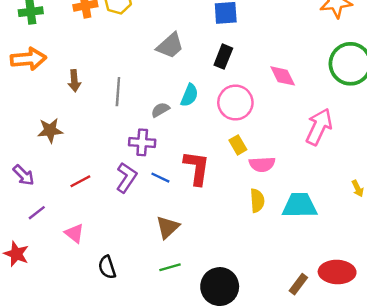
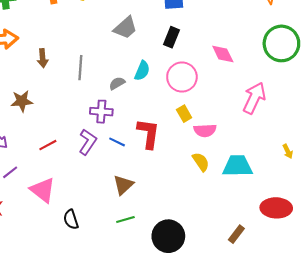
yellow semicircle: (257, 201) -> (201, 162), turned -30
pink triangle: (74, 233) -> (43, 190), size x1.5
red ellipse: (337, 272) -> (276, 208), moved

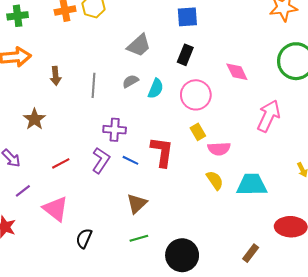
gray semicircle: (117, 83) -> (130, 81), moved
brown star: (22, 101) -> (34, 119), turned -30
black semicircle: (71, 219) -> (84, 238), turned 42

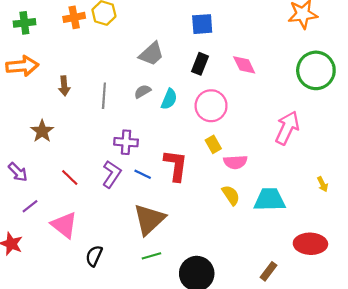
pink diamond: (237, 72) -> (244, 65), moved
red line: (61, 163) -> (70, 178), turned 72
brown triangle: (137, 204) -> (149, 219), size x1.5

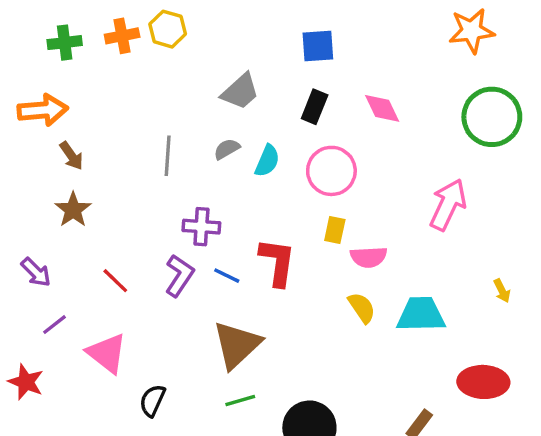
green cross: (24, 23) -> (65, 43), moved
brown arrow: (64, 86) -> (71, 156), moved, turned -30
yellow rectangle: (213, 144) -> (335, 230), turned 42

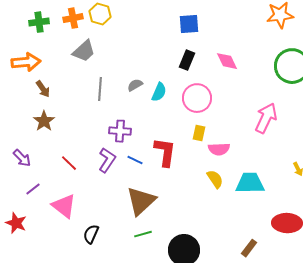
gray trapezoid: (240, 92) -> (84, 51), moved

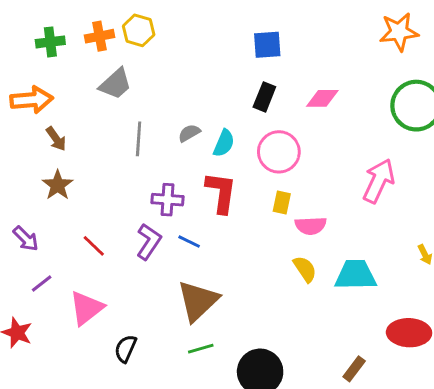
pink diamond: (227, 61) -> (322, 98), turned -65
red L-shape: (165, 152) -> (221, 192), moved
pink triangle: (64, 206) -> (86, 308), turned 44

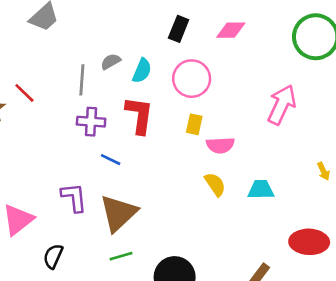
gray line: (139, 139) -> (82, 80), moved
purple L-shape: (149, 242) -> (74, 197), moved, turned -40
red line: (94, 246) -> (24, 93), moved
cyan trapezoid: (356, 275) -> (261, 190), size x0.7

